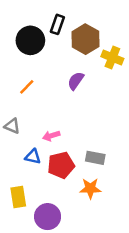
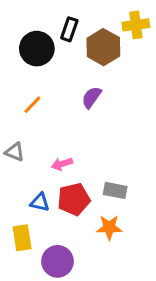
yellow cross: (112, 58) -> (136, 25), moved, turned -30
blue triangle: (33, 157) -> (40, 202), moved

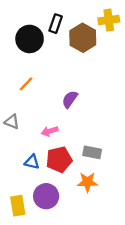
purple semicircle: (91, 97) -> (70, 99), moved
yellow rectangle: (22, 238) -> (18, 206), moved
purple circle: (58, 261) -> (46, 196), moved

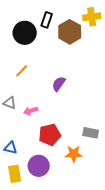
pink arrow: (50, 131) -> (31, 111), moved
gray rectangle: (92, 152) -> (91, 133), moved
blue triangle: (32, 162) -> (11, 148), moved

